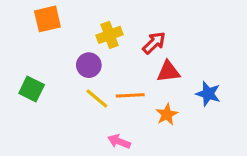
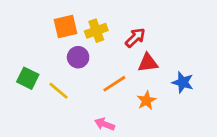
orange square: (47, 19) -> (66, 26), moved
orange line: (130, 95) -> (114, 84), turned -30
yellow line: (97, 99) -> (59, 91), moved

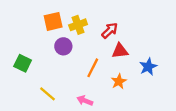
blue star: (183, 82) -> (148, 67), turned 30
orange line: (114, 84) -> (93, 68), turned -30
yellow line: (59, 91) -> (47, 94), moved

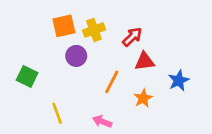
yellow line: (47, 94) -> (57, 113), turned 30

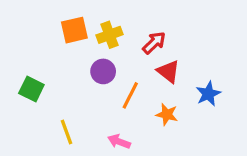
purple circle: (76, 56) -> (103, 71), moved
red triangle: (145, 61) -> (168, 71), turned 45
orange star: (143, 98) -> (167, 114), turned -30

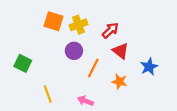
orange square: (74, 30) -> (53, 21), turned 30

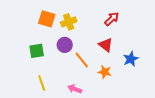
red arrow: (110, 30) -> (112, 19), moved
green square: (23, 63) -> (37, 51), moved, turned -35
orange line: (93, 68) -> (82, 60), turned -66

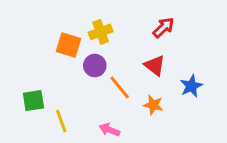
orange square: (47, 19) -> (69, 45), moved
green square: (37, 51) -> (33, 101), moved

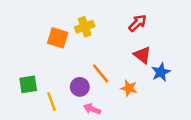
purple circle: (95, 66) -> (80, 87), moved
red triangle: (155, 66) -> (142, 55), moved

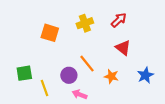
yellow cross: (85, 27) -> (85, 23), moved
blue star: (161, 72) -> (145, 75), moved

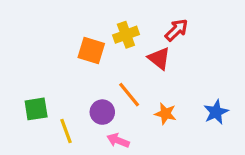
orange square: (50, 33) -> (91, 51), moved
red triangle: (123, 48) -> (159, 58), moved

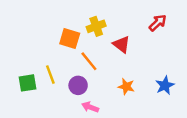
red arrow: (176, 30) -> (158, 23), moved
orange line: (129, 95) -> (89, 61), moved
yellow line: (66, 131) -> (50, 75), moved

